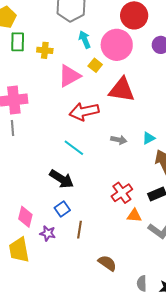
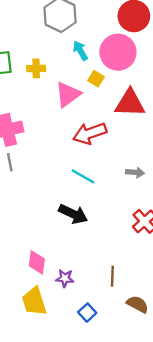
gray arrow: (119, 140) -> (135, 172), moved
blue square: (62, 209) -> (87, 313), moved
brown line: (80, 230) -> (112, 276), moved

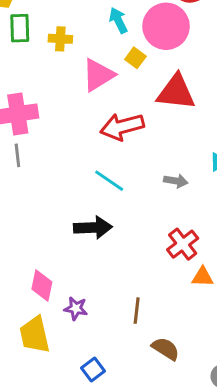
black arrow: (73, 214) -> (93, 228), turned -32
blue square: (87, 313) -> (93, 369), moved

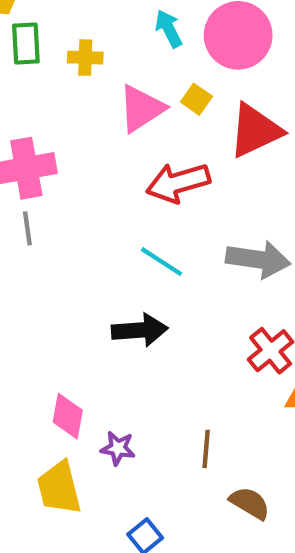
yellow square: (135, 58) -> (196, 99), moved
red triangle: (176, 92) -> (255, 131), turned -30
gray arrow: (176, 181) -> (258, 259), size x1.8

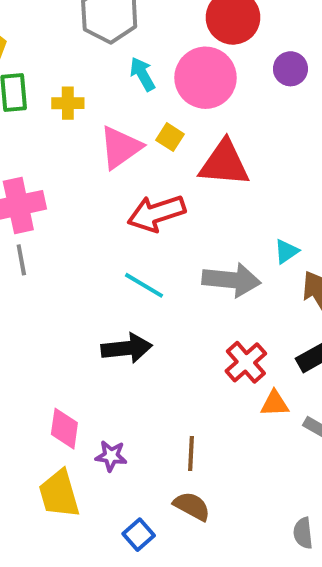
red triangle: (255, 131) -> (224, 163), turned 32
brown semicircle: (250, 503) -> (192, 506), moved

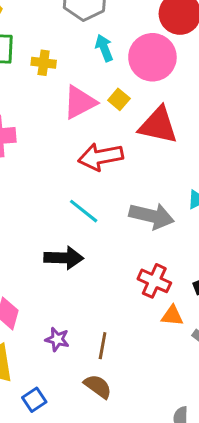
red cross: (246, 362) -> (154, 281), turned -32
purple star: (111, 456) -> (57, 339), moved
blue square: (139, 535) -> (34, 400), moved

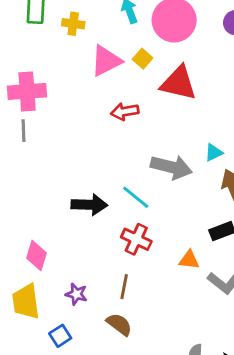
red arrow: (101, 157) -> (125, 112), size x0.7
cyan line: (84, 211) -> (136, 197), moved
red cross: (154, 281) -> (136, 239), moved
purple star: (57, 339) -> (76, 294), moved

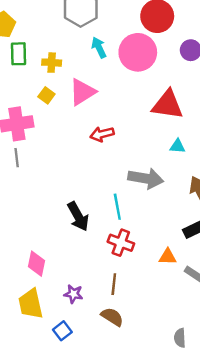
yellow square: (143, 59) -> (46, 95), moved
red triangle: (178, 83) -> (168, 105), moved
cyan triangle: (214, 152) -> (177, 146), moved, turned 35
cyan line: (136, 197) -> (117, 207), turned 45
black arrow: (89, 205) -> (78, 216), turned 64

